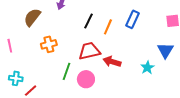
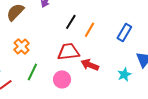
blue rectangle: (133, 19) -> (124, 32), moved
orange cross: (49, 44) -> (22, 46), moved, turned -35
green line: (66, 71) -> (32, 72), moved

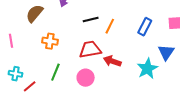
black line: (71, 22) -> (91, 19), turned 49
orange cross: (22, 46) -> (50, 41), moved, turned -35
cyan star: (124, 75) -> (147, 69), size x1.5

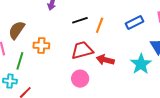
brown semicircle: (35, 13) -> (17, 30), moved
blue rectangle: (145, 27) -> (134, 22), turned 42
green line: (55, 72) -> (20, 61), moved

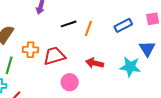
red trapezoid: (82, 50) -> (54, 56), moved
cyan star: (141, 64) -> (130, 67), turned -30

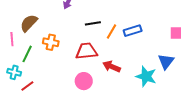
blue rectangle: (123, 25) -> (133, 31), moved
red trapezoid: (54, 56) -> (86, 51), moved

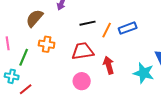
brown semicircle: (29, 23) -> (35, 18), moved
red arrow: (112, 67) -> (109, 65), turned 54

